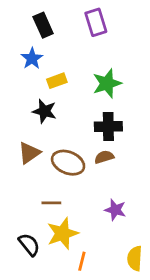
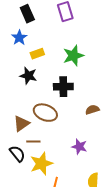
black cross: (108, 127) -> (63, 87), moved
brown triangle: (29, 153) -> (21, 124), moved
brown semicircle: (104, 157) -> (92, 110), moved
black semicircle: (29, 245) -> (17, 154), moved

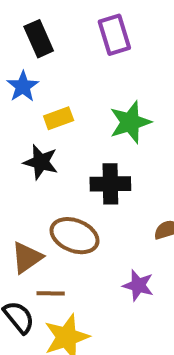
purple star: (79, 147) -> (138, 285), moved

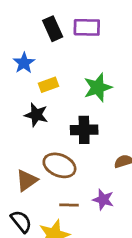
purple rectangle: (114, 35) -> (87, 27), turned -72
black rectangle: (39, 39) -> (53, 29), moved
brown line: (51, 293) -> (69, 205), moved

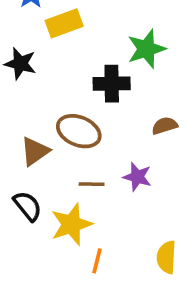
yellow rectangle: (49, 85) -> (64, 23), size x1.4
green star: (98, 87) -> (146, 49), moved
black star: (36, 115) -> (20, 64), moved

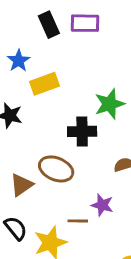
brown line: (92, 184) -> (78, 221), moved

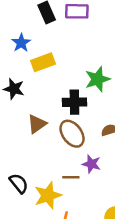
brown ellipse: (56, 169) -> (72, 134), moved, turned 32
brown triangle: (21, 185) -> (37, 124), moved

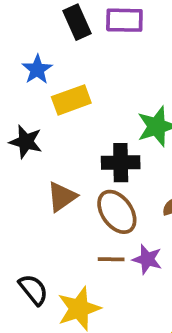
brown line: (71, 177) -> (111, 259), moved

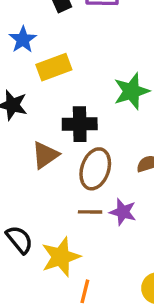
black cross: (121, 163) -> (80, 124), moved
brown ellipse: (117, 212) -> (95, 169), turned 54

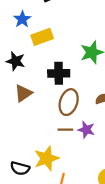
brown triangle: (45, 155) -> (23, 93), moved
black semicircle: (19, 240) -> (20, 168), moved, turned 144

